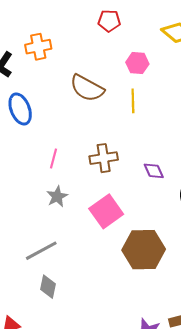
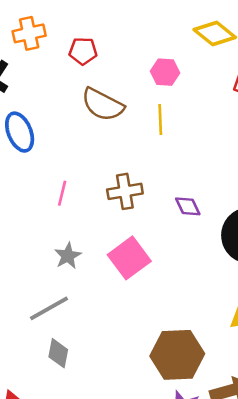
red pentagon: (109, 21) -> (83, 51), moved
orange cross: (38, 47) -> (29, 33), moved
gray star: (57, 196) -> (68, 256), moved
brown hexagon: (144, 250) -> (177, 355), moved

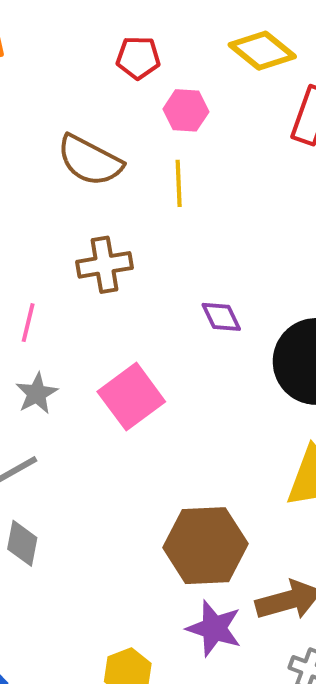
red pentagon: (83, 51) -> (138, 58), moved
brown cross: (125, 191) -> (105, 265), moved
pink line: (62, 193) -> (28, 323), moved

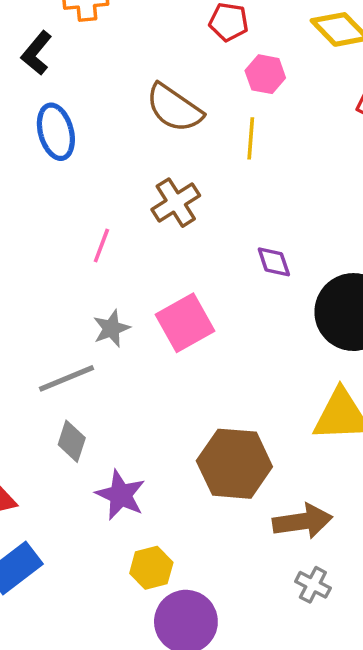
brown cross: (105, 265) -> (176, 203), turned -30
gray star: (37, 393) -> (111, 328), moved
purple star: (214, 628) -> (121, 495), moved

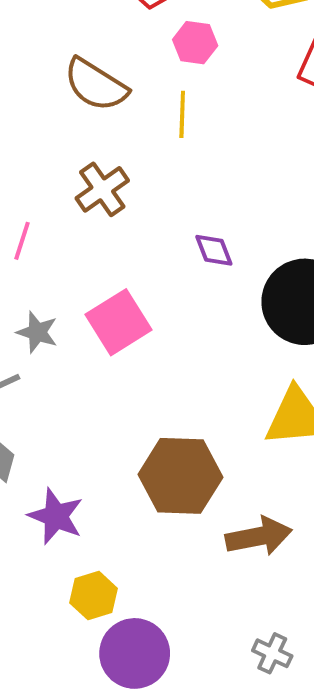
gray star: (111, 328) -> (37, 332), turned -30
gray cross: (313, 585) -> (272, 653), moved

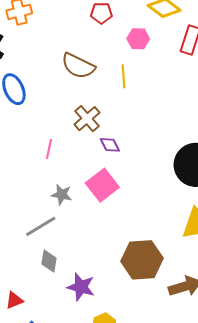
pink hexagon: (195, 43) -> (138, 39), moved
purple diamond: (214, 250) -> (110, 145), moved

